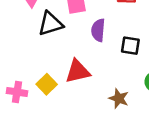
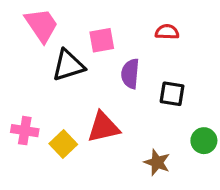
pink cross: (17, 92) -> (25, 131), moved

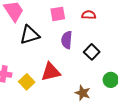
pink square: (102, 40) -> (58, 14), moved
black square: (172, 94) -> (92, 52), turned 35

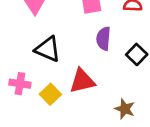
black triangle: (30, 35) -> (48, 49), moved, turned 40

